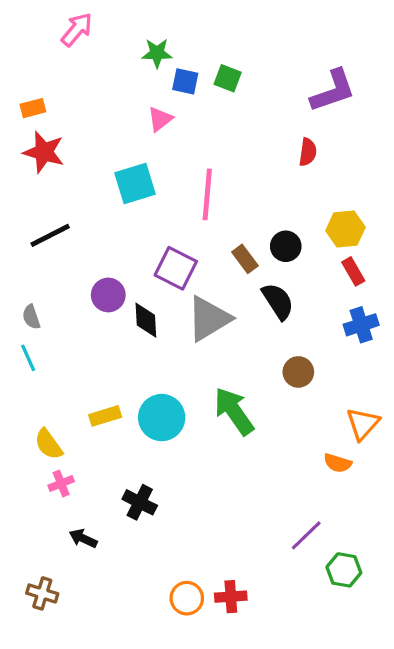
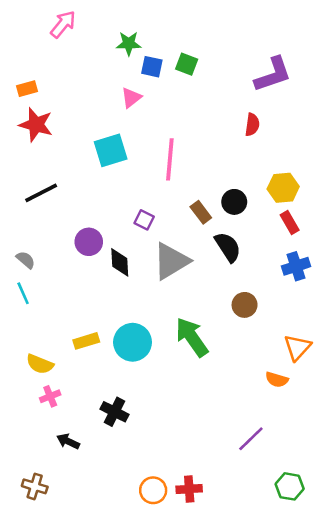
purple square: (176, 268) -> (144, 220), size x0.6
gray semicircle: (31, 317) -> (26, 260), turned 150
yellow semicircle: (49, 444) -> (40, 364), turned -32
green hexagon: (344, 570) -> (290, 486), moved

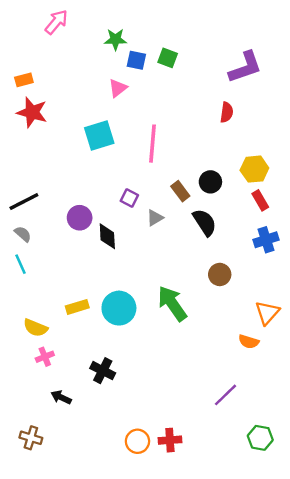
black line: (41, 193) -> (24, 202), moved
gray triangle: (171, 261) -> (155, 218), moved, size x0.5

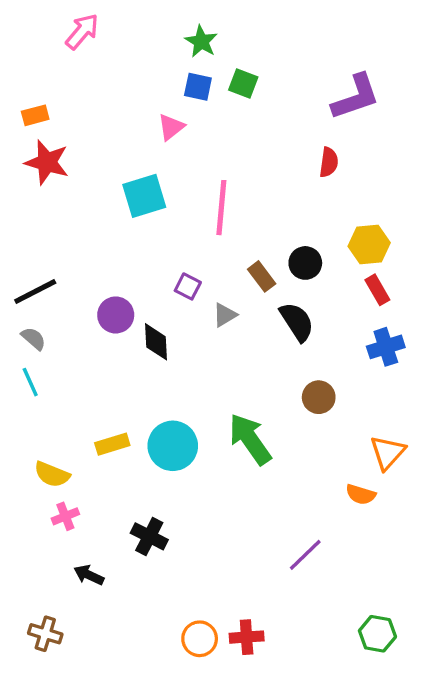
green star: (115, 39) -> (201, 42), moved, turned 30
purple line: (225, 395) -> (305, 555), moved

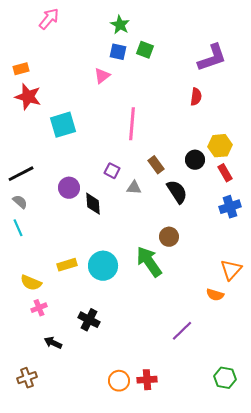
cyan square: (144, 196) -> (63, 125), moved
black circle: (305, 263) -> (195, 160), moved
gray triangle: (225, 315) -> (134, 188), turned 35
brown circle: (319, 397) -> (169, 237), moved
brown cross: (45, 634) -> (27, 378), turned -36

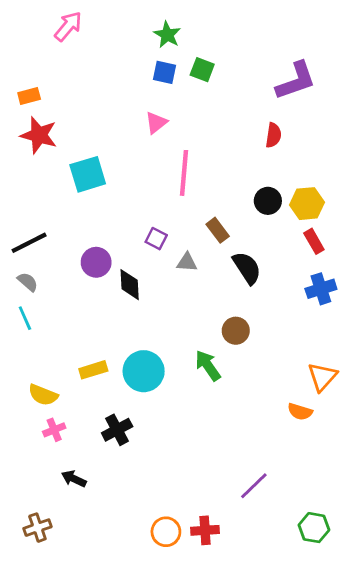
pink triangle: (102, 76) -> (156, 123), moved
black circle: (195, 160) -> (268, 201), moved
green arrow: (149, 262) -> (208, 366), size x0.7
black cross: (89, 320) -> (117, 430), moved, turned 35
purple line: (182, 331) -> (254, 486), moved

